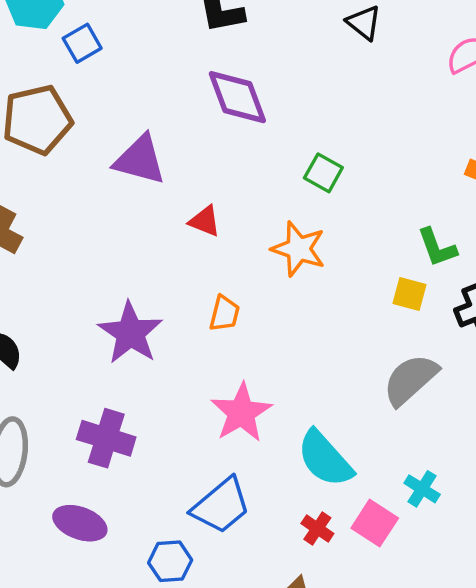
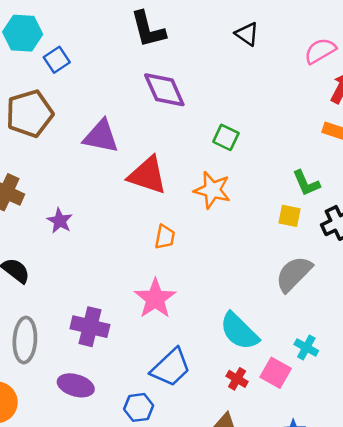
red triangle: (205, 221) -> (147, 175), size x1.8
purple star: (130, 333) -> (60, 221), moved, size x0.6
pink star: (241, 413) -> (155, 299), moved

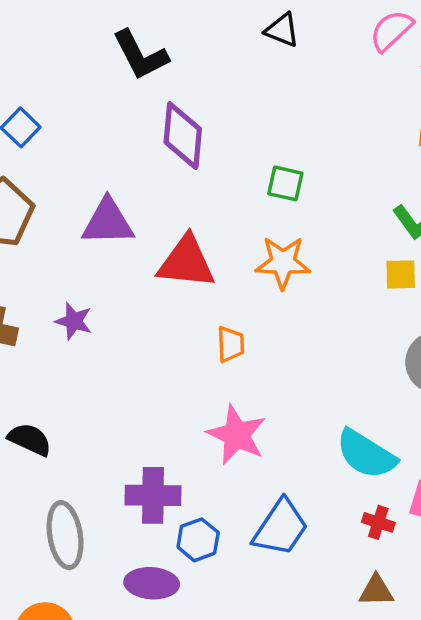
purple diamond: (164, 90) -> (183, 136), turned 42
purple star: (60, 221) -> (74, 321), moved
blue hexagon: (139, 407) -> (198, 540), moved

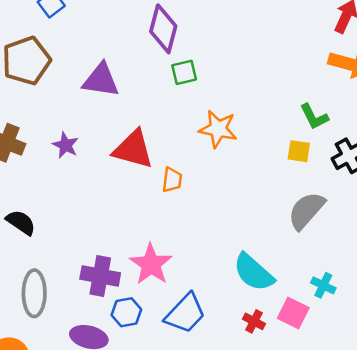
green square: (285, 183) -> (184, 72), moved, turned -36
red triangle: (186, 262) -> (133, 149), moved
pink star: (237, 435) -> (151, 264), moved

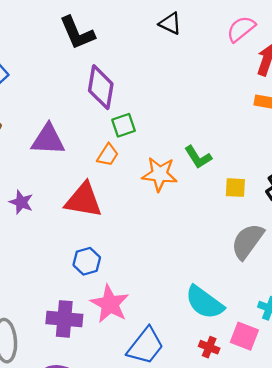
green L-shape: (314, 117) -> (198, 157), moved
orange trapezoid: (172, 180) -> (108, 155), moved, turned 30
blue hexagon: (126, 312) -> (87, 261), moved

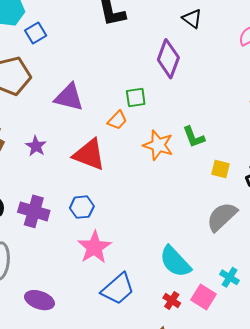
purple diamond: (101, 87) -> (168, 59), moved
purple cross: (64, 319) -> (34, 211), moved

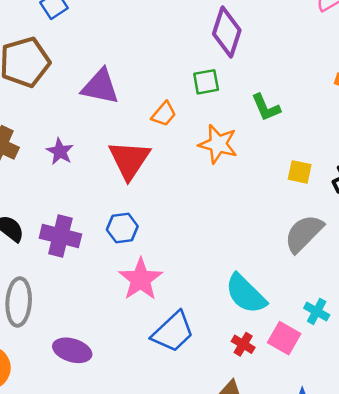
green square: (136, 98) -> (206, 82), moved
green L-shape: (194, 137) -> (266, 107), moved
red triangle: (89, 155) -> (129, 160), turned 45

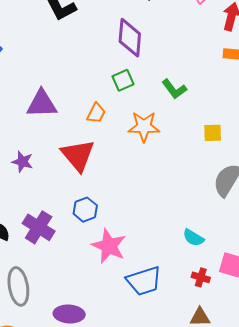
purple cross: (60, 236) -> (39, 227), turned 32
cyan semicircle: (246, 294) -> (193, 238), size x0.6
blue trapezoid: (173, 332) -> (144, 281), turned 39

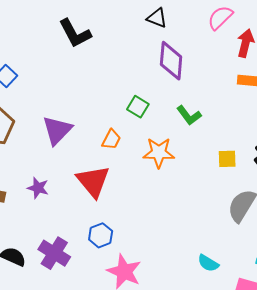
purple diamond: (130, 38) -> (171, 61), moved
green square: (123, 80) -> (138, 107), turned -35
purple triangle: (42, 104) -> (57, 130), turned -44

